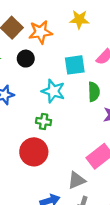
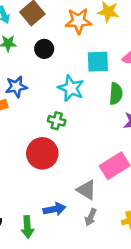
orange star: (40, 32) -> (79, 21), moved
gray triangle: (77, 180) -> (86, 190), turned 48

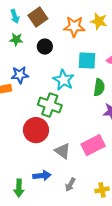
green cross: (57, 121) -> (50, 105), size x1.6
gray triangle: (86, 190) -> (63, 151), moved

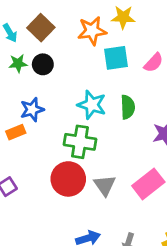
black circle: (45, 47) -> (43, 64), moved
cyan square: (87, 60) -> (116, 58), moved
green semicircle: (99, 87) -> (128, 107), moved
gray triangle: (63, 151) -> (105, 185), moved, turned 30

